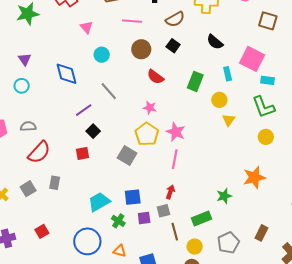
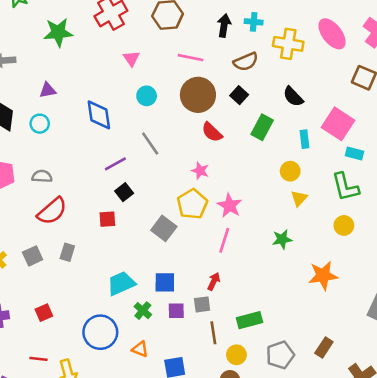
brown circle: (141, 49) -> (198, 95), size x1.4
purple triangle: (25, 59) -> (48, 90), turned 48
green rectangle: (195, 81) -> (262, 127), moved
green star: (224, 196) -> (282, 239), moved

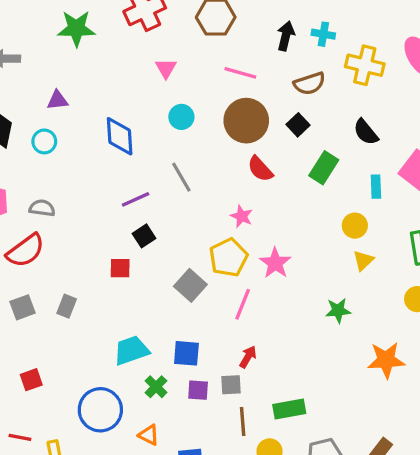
red semicircle: (52, 211) -> (26, 251), moved
pink line: (224, 240) -> (243, 304), moved

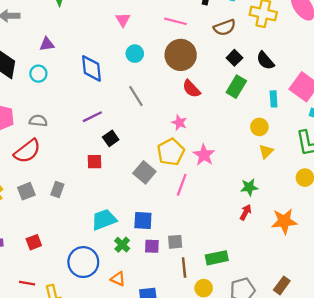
black square: (298, 125) -> (234, 58), moved
purple line: (136, 199) -> (92, 117), moved
red arrow: (248, 357) -> (246, 212), moved

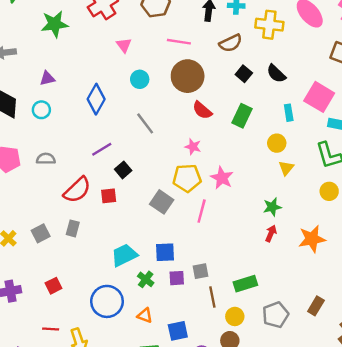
blue diamond: (91, 68) -> (96, 99), turned 40
green rectangle: (236, 87) -> (242, 116), moved
red semicircle: (27, 151) -> (77, 190), moved
yellow pentagon: (171, 152) -> (187, 178), turned 30

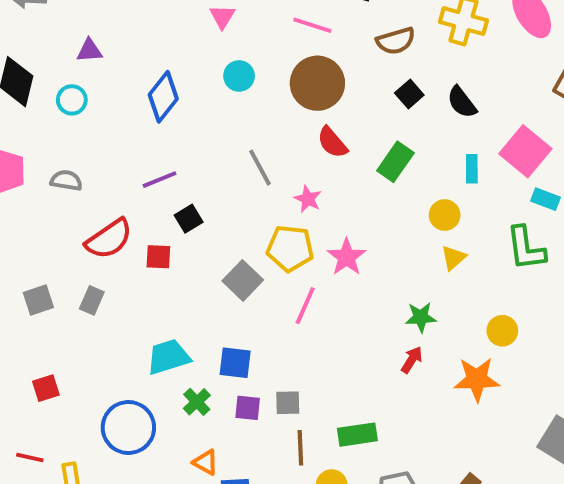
gray line: (145, 123) -> (260, 168), moved
yellow circle: (329, 191) -> (502, 331), moved
orange triangle: (145, 315) -> (206, 462), moved

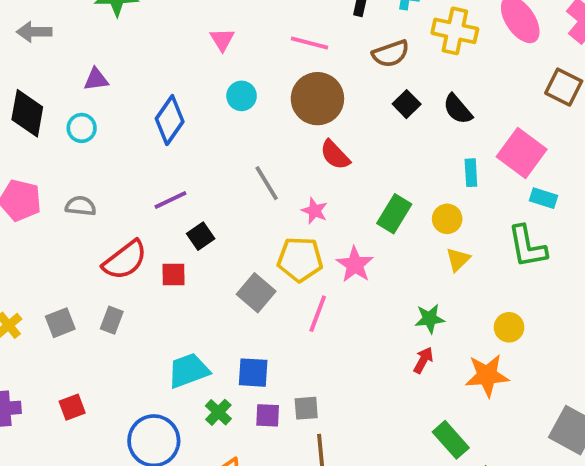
green rectangle: (395, 162) -> (394, 214), moved
green rectangle: (357, 435) -> (451, 440), moved, turned 60

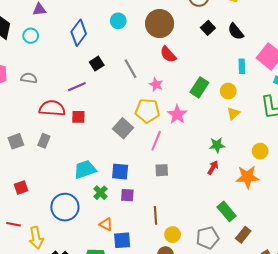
purple line: (170, 200) -> (77, 87), moved
black square: (201, 236) -> (97, 64), moved
red semicircle: (125, 260) -> (52, 108), turned -140
gray square: (306, 408) -> (162, 170), moved

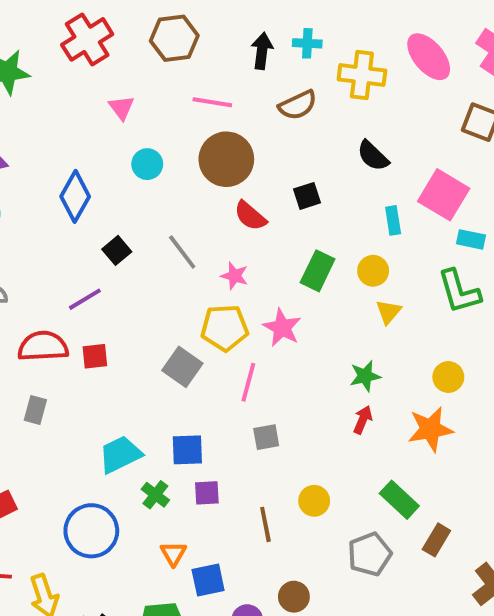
black square: (208, 28) -> (307, 196), moved, turned 32
orange triangle: (106, 224) -> (173, 554), turned 40
yellow circle: (173, 235) -> (314, 501), moved

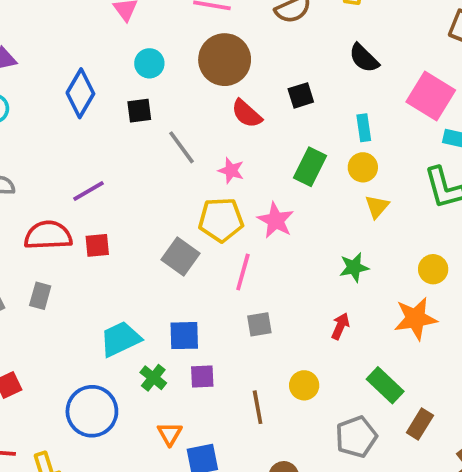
cyan rectangle: (393, 220) -> (364, 128), moved
black square: (117, 250) -> (139, 111), moved, turned 32
red arrow: (363, 420) -> (340, 326), moved

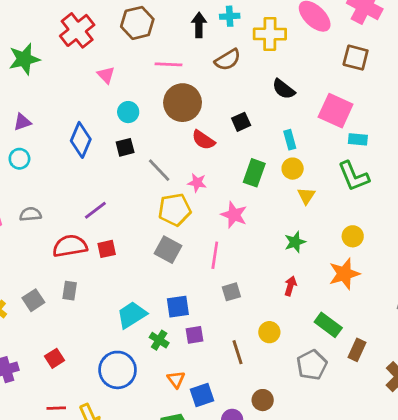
yellow pentagon: (221, 220) -> (175, 210), moved

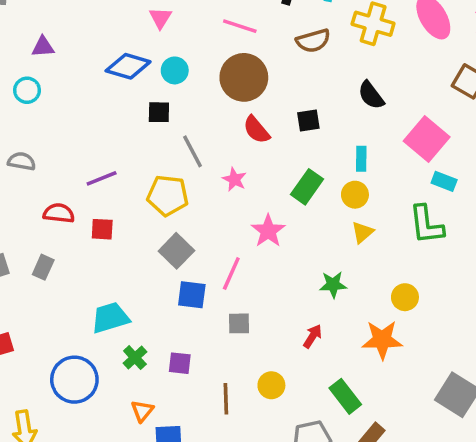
blue diamond: (81, 140) -> (128, 66), moved, turned 68
yellow pentagon: (175, 210) -> (168, 195), moved
red semicircle: (70, 246) -> (59, 213), size x0.7
blue square: (178, 307) -> (192, 295), moved

